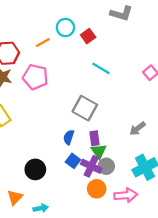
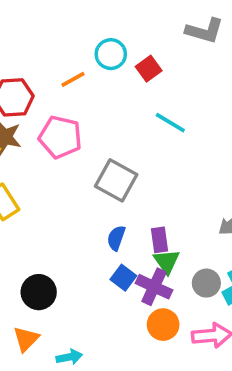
gray square: (85, 108) -> (116, 180), moved
gray circle: (106, 166) -> (206, 283), moved
black circle: (35, 169) -> (39, 292), moved

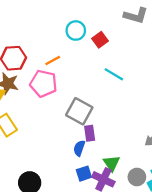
orange line: (73, 79) -> (53, 61), moved
purple rectangle: (159, 240) -> (90, 133), moved
blue square: (123, 278) -> (84, 174), turned 35

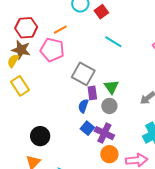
green triangle: (112, 163) -> (111, 87), moved
blue square: (84, 174) -> (87, 128), turned -32
gray circle: (137, 177) -> (109, 106), moved

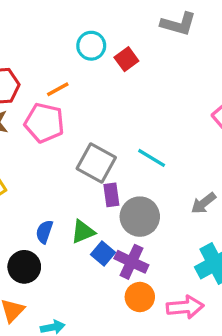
cyan line: (113, 42) -> (152, 158), moved
green triangle: (111, 87) -> (83, 232), moved, turned 42
blue semicircle: (83, 106) -> (44, 232), moved
gray circle: (109, 106) -> (140, 217), size x1.5

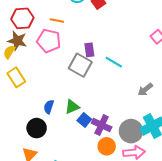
orange line: (58, 89) -> (57, 20), turned 40
purple rectangle: (111, 195) -> (89, 50), moved
gray circle: (140, 217) -> (131, 131), moved

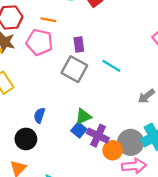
purple rectangle: (89, 50) -> (79, 44), moved
green triangle: (72, 107) -> (83, 116), moved
orange circle: (107, 146) -> (113, 150), moved

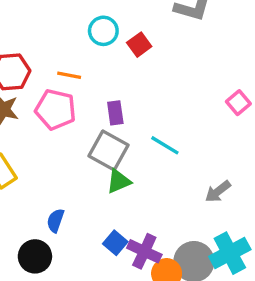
green triangle: (83, 116) -> (119, 181), moved

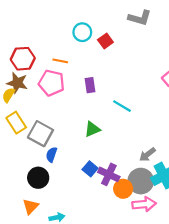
gray square: (108, 150) -> (40, 134), moved
gray arrow: (218, 191) -> (147, 155), moved

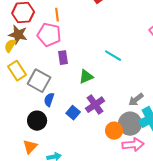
orange line: (60, 61) -> (57, 15), turned 72
purple rectangle: (90, 85) -> (63, 58), moved
blue square: (90, 169) -> (73, 113), moved
purple cross: (109, 174) -> (95, 105), moved, turned 30

